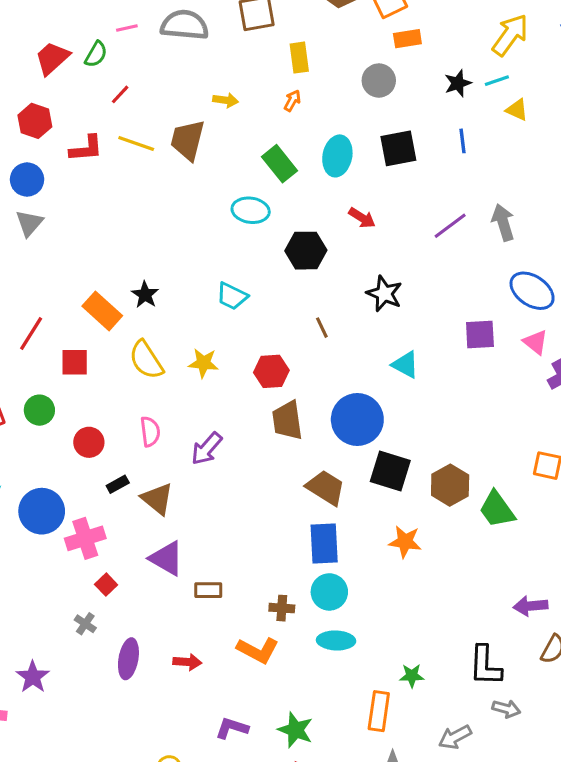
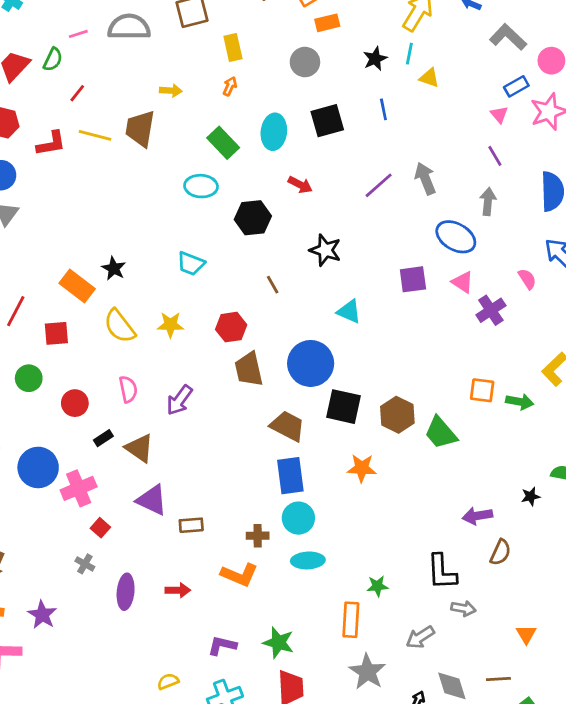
cyan line: (497, 81) -> (409, 54), turned -55

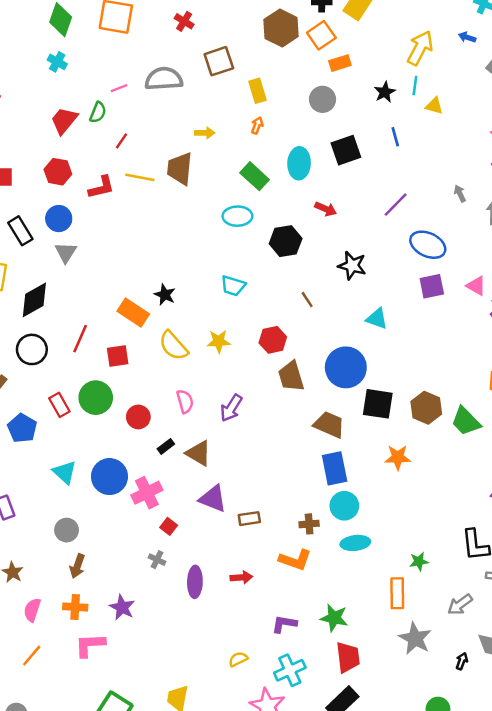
gray arrow: (425, 178) -> (460, 193), moved, size x0.6
blue ellipse: (456, 237) -> (428, 245), moved
green circle: (29, 378) -> (96, 398), size x1.4

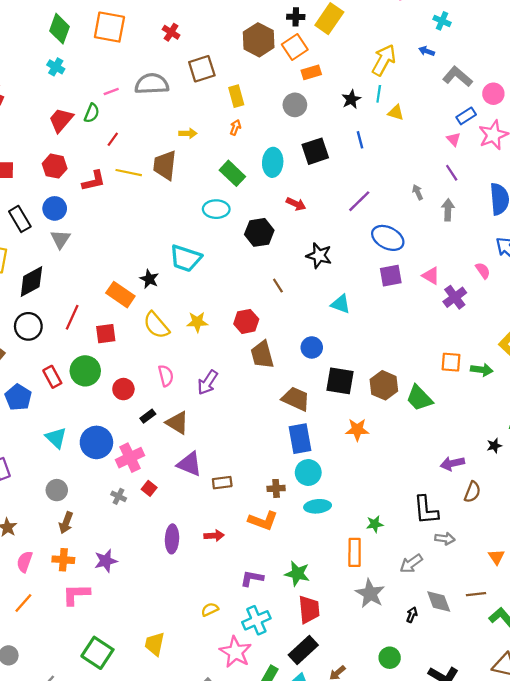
cyan trapezoid: (233, 286) -> (186, 258), moved, size x1.4
blue circle: (346, 367) -> (312, 347), size x0.6
gray cross: (157, 560) -> (119, 496), moved
purple star: (122, 607) -> (106, 561), turned 30

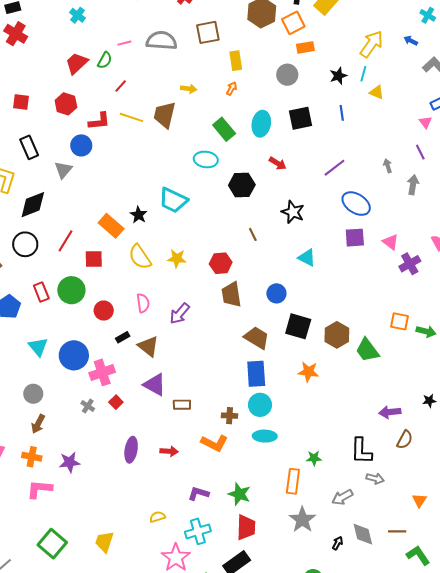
blue circle: (55, 208) -> (81, 145), moved

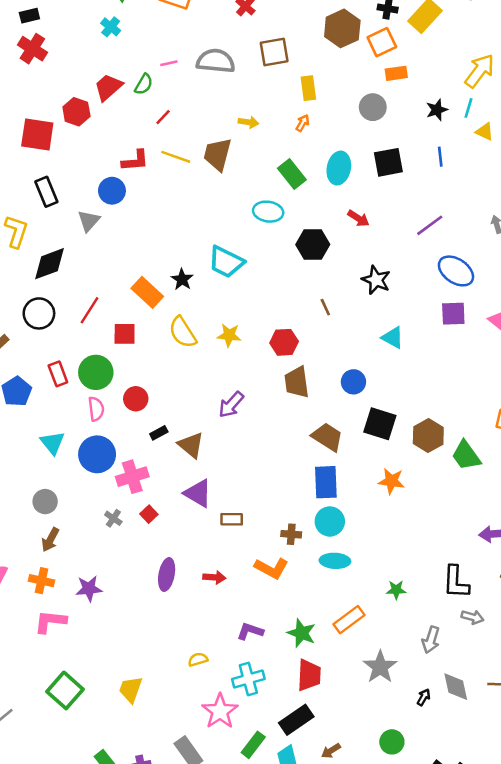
red square: (21, 102) -> (37, 135), size x1.6
red hexagon: (66, 104) -> (76, 112), moved
pink semicircle: (143, 303) -> (96, 409), moved
orange rectangle: (293, 481) -> (349, 620), moved, turned 45
gray arrow: (342, 497) -> (431, 640), turned -45

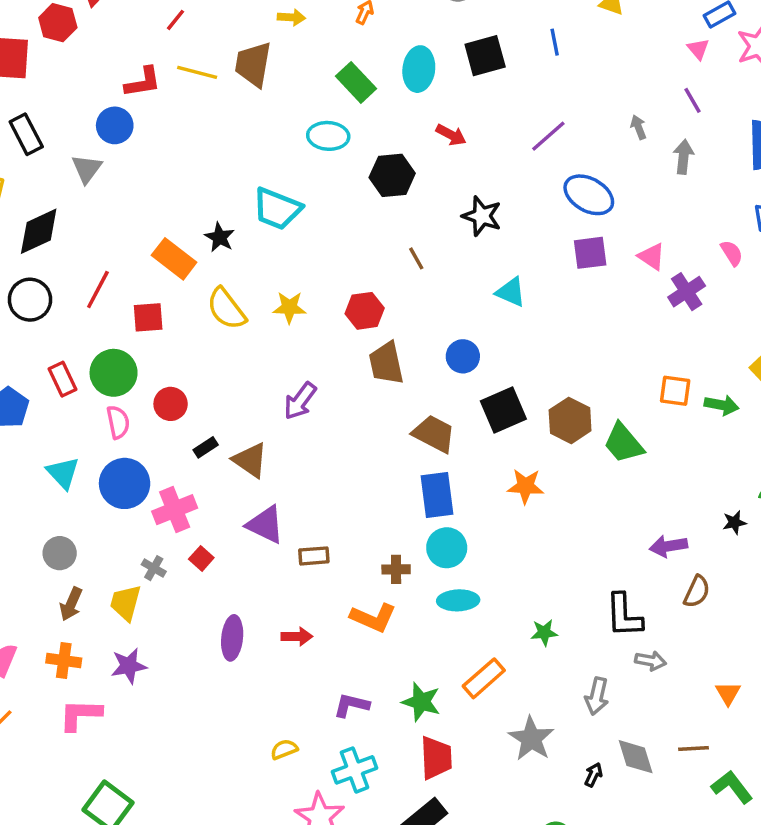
black square: (380, 424) -> (503, 410), turned -36
yellow trapezoid: (131, 689) -> (126, 603), moved

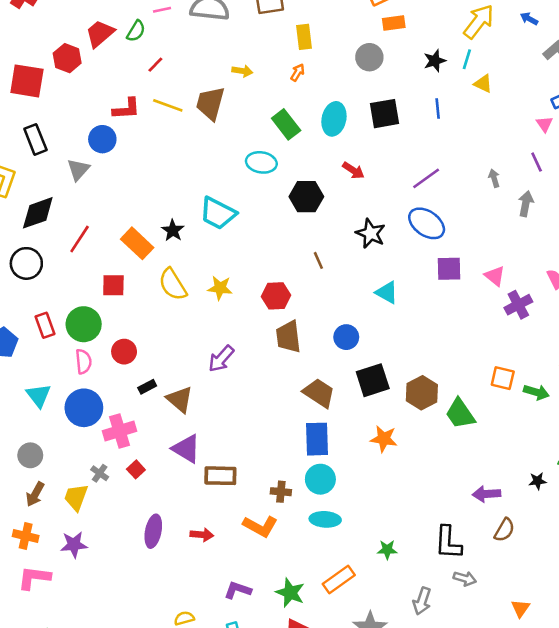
blue ellipse: (589, 195) -> (427, 223), moved
red line: (98, 290) -> (80, 239), moved
brown rectangle: (314, 556) -> (220, 476), size x1.4

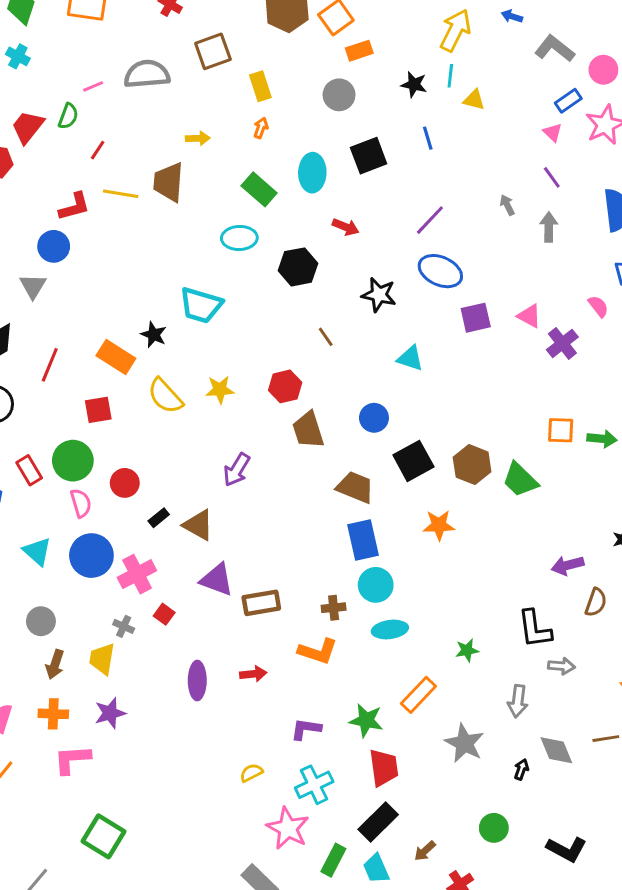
black star: (435, 61) -> (414, 85), turned -30

